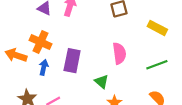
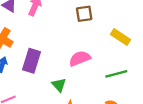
pink semicircle: (119, 53) -> (80, 58), turned -110

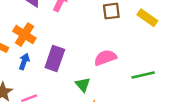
yellow rectangle: (121, 37) -> (147, 18), moved

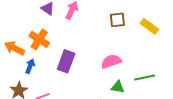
blue arrow: (24, 62) -> (30, 66), moved
green triangle: (83, 85) -> (118, 87), moved, turned -40

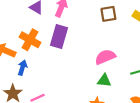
purple rectangle: (66, 61) -> (59, 36), moved
green triangle: (118, 87) -> (104, 81), moved

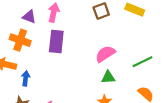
orange cross: (30, 40) -> (20, 40), moved

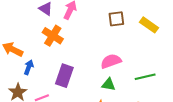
orange cross: (20, 40) -> (53, 36), moved
purple rectangle: (56, 42) -> (64, 76), moved

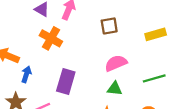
brown square: (116, 19) -> (109, 26), moved
yellow rectangle: (149, 25) -> (156, 34), moved, turned -48

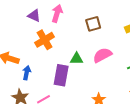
orange cross: (51, 38) -> (45, 40), turned 36
green triangle: (115, 89) -> (77, 59), moved

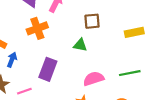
pink semicircle: (102, 55) -> (94, 79), moved
green triangle: (77, 59) -> (80, 45), moved

